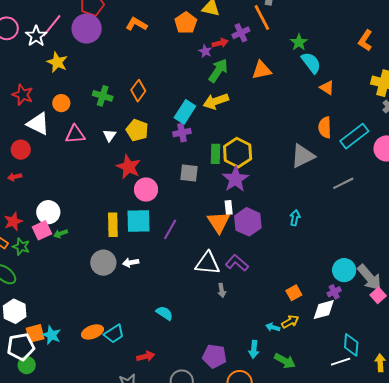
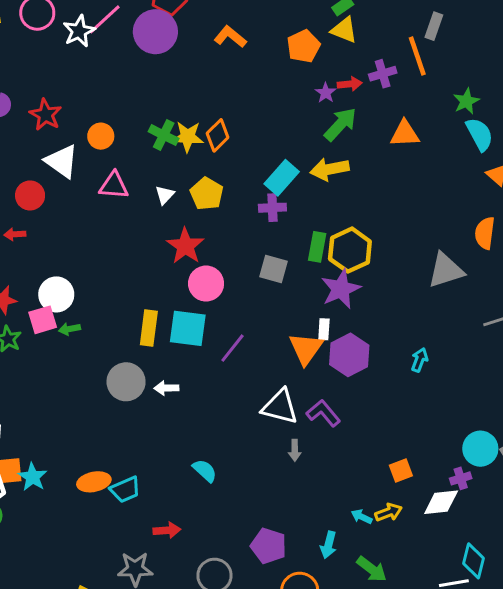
yellow star: (57, 62) -> (188, 137), moved, turned -30

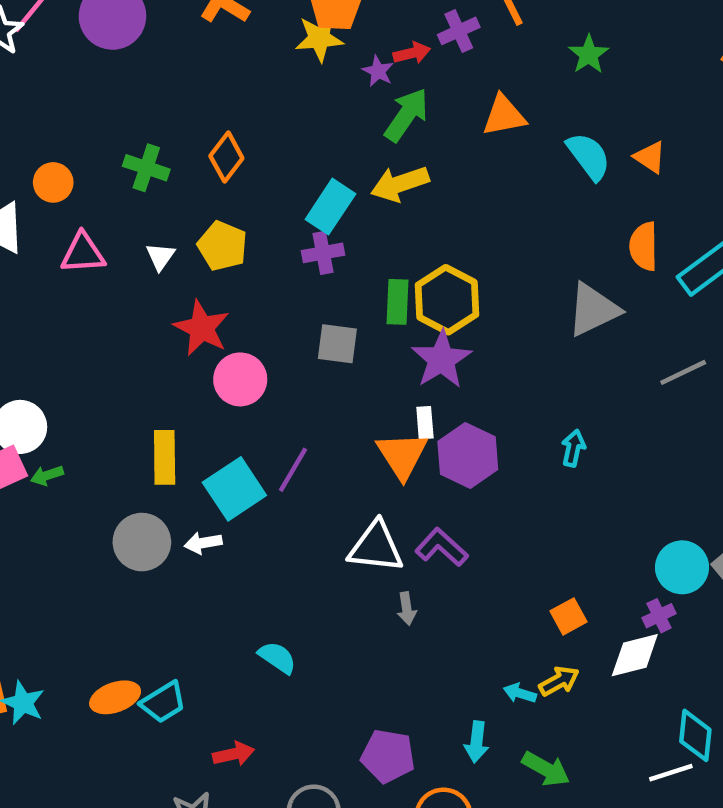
cyan semicircle: (480, 134) -> (589, 156), moved
yellow star: (188, 137) -> (319, 38), moved
cyan square: (188, 328) -> (234, 489), moved, turned -33

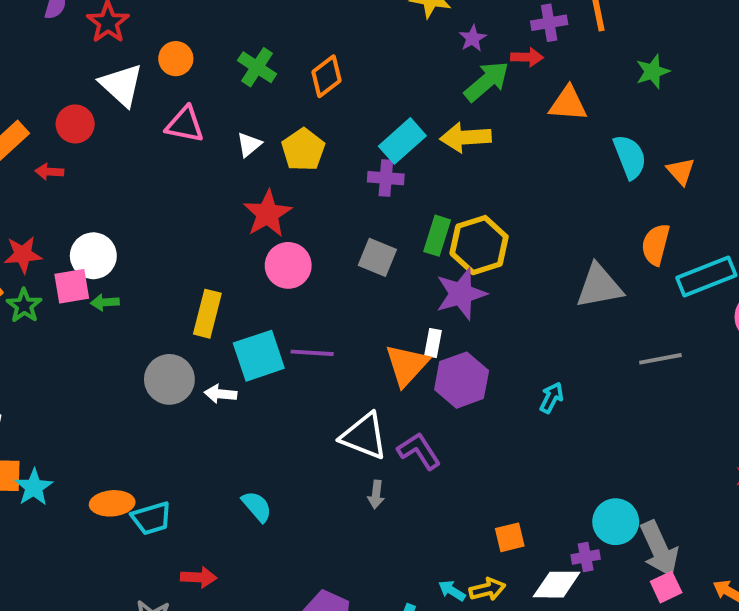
red arrow: (412, 53) -> (527, 57), moved
purple line: (293, 470) -> (312, 353), turned 48

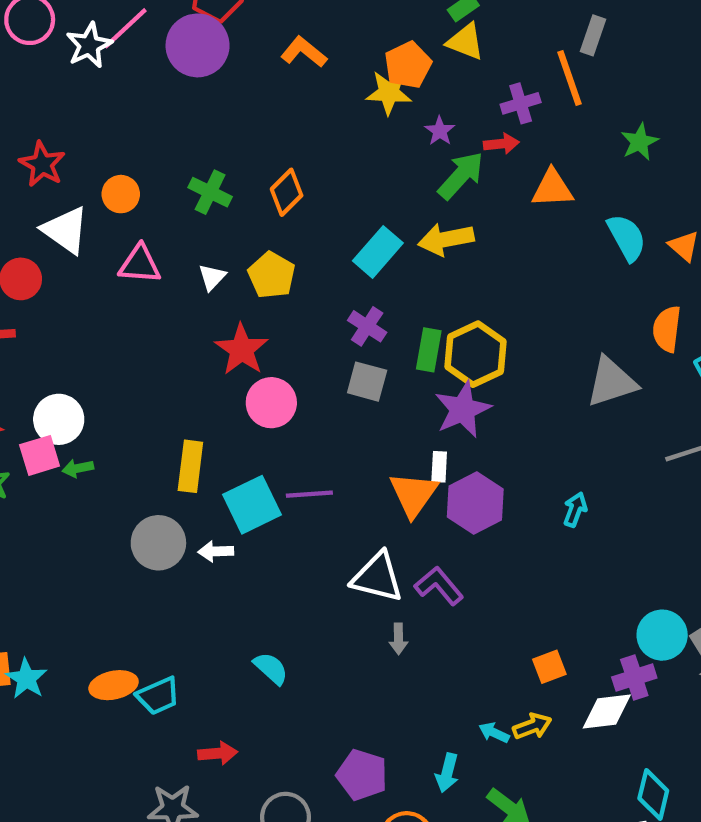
purple cross: (386, 178) -> (367, 326), moved, turned 36
purple cross: (586, 557) -> (634, 678), size x1.4

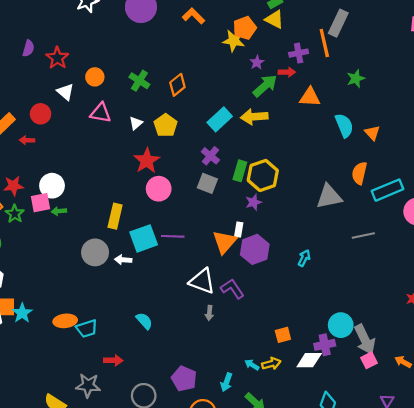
gray rectangle: (593, 35) -> (338, 23), size x1.4
white triangle: (65, 230) -> (65, 92), size x0.7
purple star: (463, 409) -> (253, 202), size x0.6

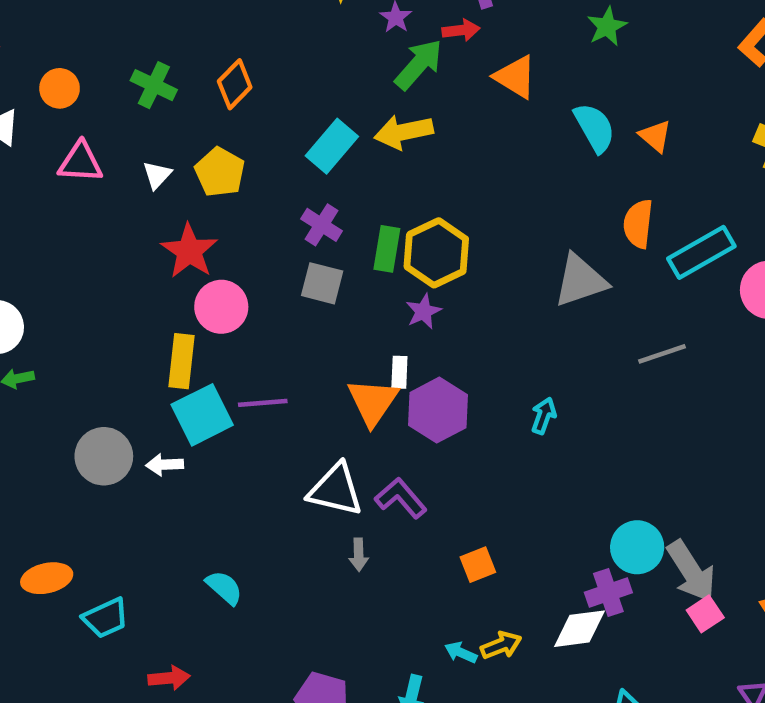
orange triangle: (310, 97) -> (515, 77), turned 35
yellow rectangle: (115, 216) -> (181, 361), moved
orange ellipse: (65, 321) -> (47, 578), moved
orange square: (283, 335) -> (478, 565), moved

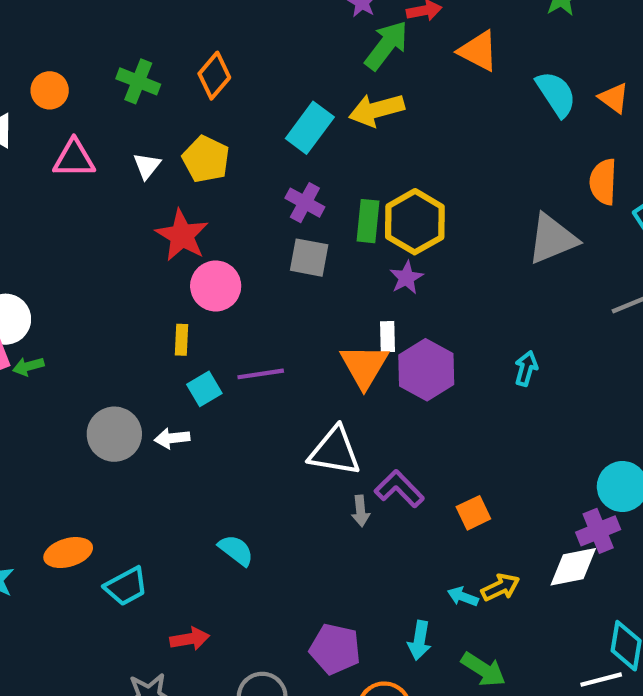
yellow rectangle: (181, 361) -> (181, 340), size x0.6
cyan square: (202, 415) -> (204, 389), size x0.6
purple L-shape: (401, 498) -> (399, 489), moved

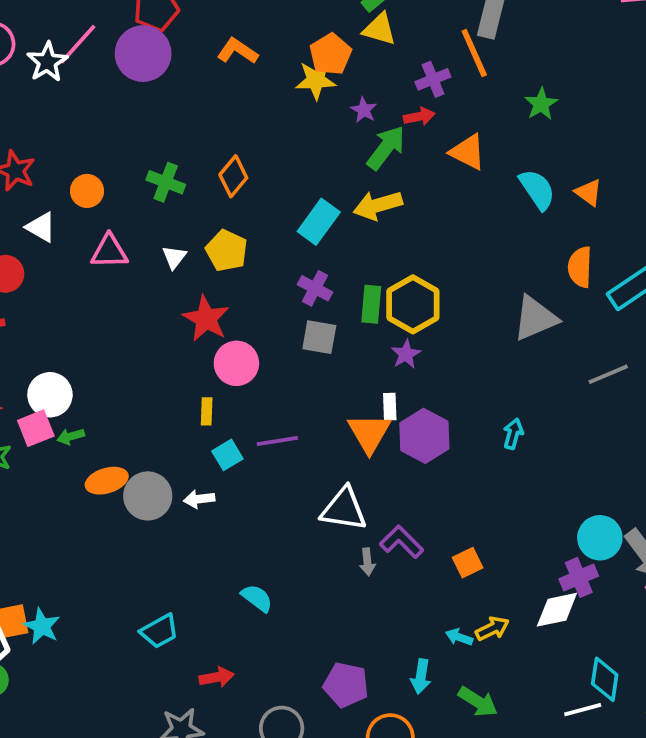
orange ellipse: (68, 553) -> (107, 481), moved

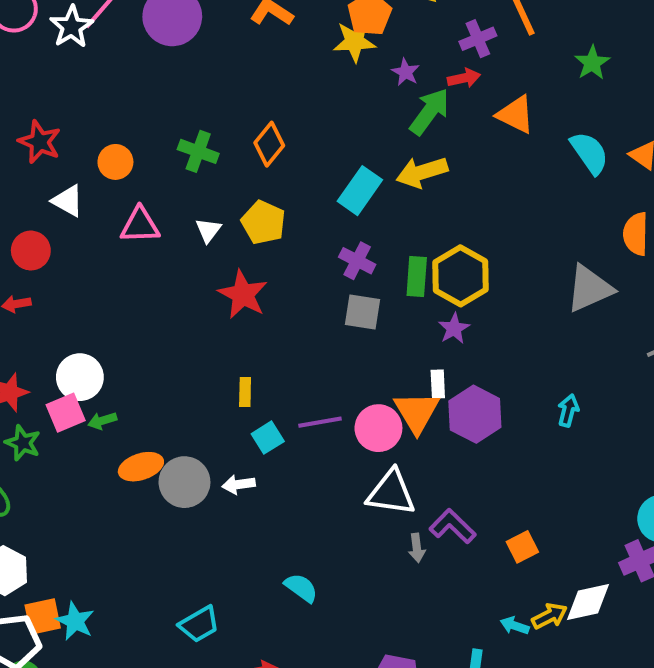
pink circle: (236, 363) -> (378, 428), moved
white diamond: (557, 610) -> (588, 602), moved

